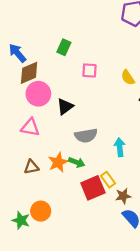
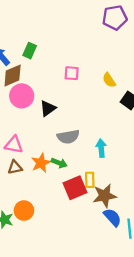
green rectangle: (64, 47) -> (30, 51), moved
pink triangle: (30, 127) -> (14, 145), moved
yellow rectangle: (108, 180) -> (90, 180), turned 35
brown star: (123, 196) -> (105, 196), size x1.5

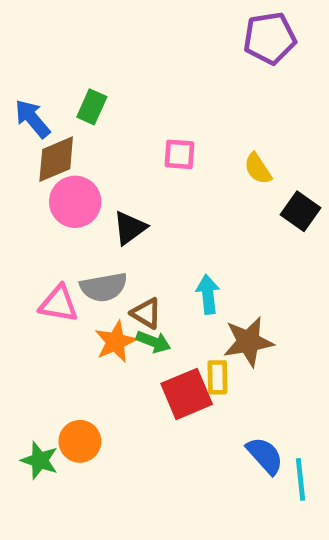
gray semicircle: (68, 137) -> (104, 287), moved
cyan arrow: (101, 148) -> (208, 294), moved
brown triangle: (15, 167) -> (146, 313), moved, turned 42
brown star: (105, 196) -> (248, 342), moved

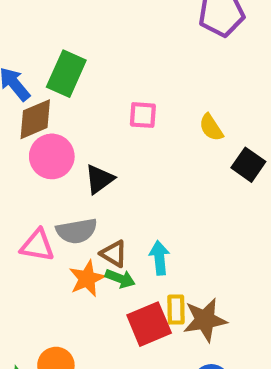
green rectangle: (92, 107) -> (66, 74), size x1.5
cyan arrow: (208, 294) -> (159, 258), moved
brown star: (248, 342) -> (205, 320), moved

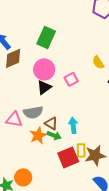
green rectangle: (66, 74) -> (46, 37), moved
pink square: (143, 115) -> (71, 79), moved, turned -32
pink circle: (52, 156) -> (44, 69), moved

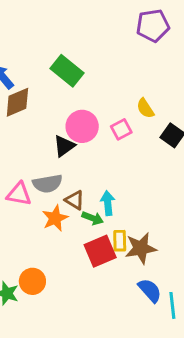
green rectangle: (46, 37) -> (67, 71), turned -75
pink circle: (44, 69) -> (82, 126), moved
pink square: (71, 79) -> (121, 129), moved
green arrow: (54, 135) -> (93, 218), moved

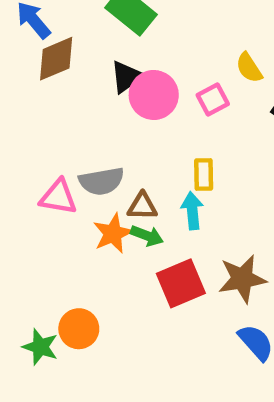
black triangle: (64, 146) -> (126, 77), moved
brown triangle: (75, 200) -> (142, 206), turned -30
green arrow: (93, 218) -> (147, 236), moved
yellow rectangle: (120, 241) -> (204, 174), moved

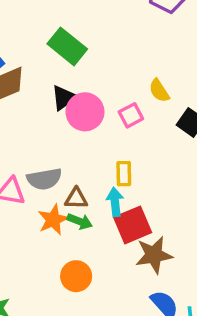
red square: (181, 283) -> (133, 225), moved
orange circle: (79, 329) -> (76, 276), moved

